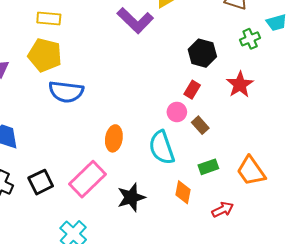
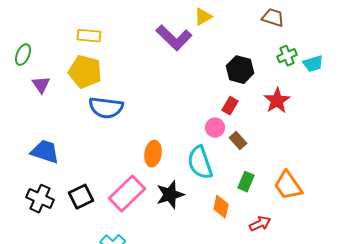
cyan trapezoid: (276, 23) -> (313, 64), moved
green rectangle: (208, 167) -> (246, 182), turned -48
black star: (131, 197) -> (170, 195), moved

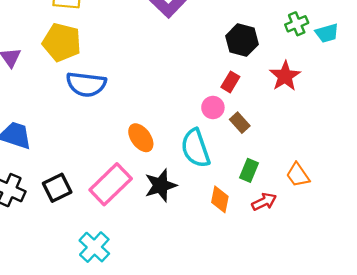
orange ellipse: (153, 154) -> (141, 138), turned -45
orange trapezoid: (288, 186) -> (298, 175), size x0.7
red arrow: (260, 224) -> (264, 202), moved

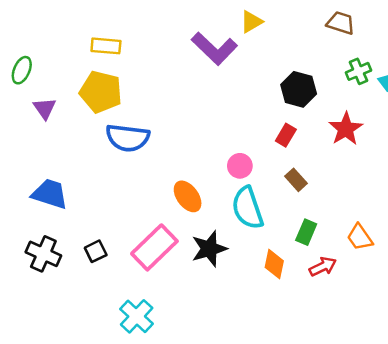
pink circle: (213, 108) -> (240, 166), moved
black square: (57, 188) -> (96, 251), size x0.7

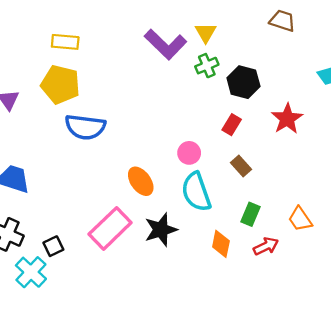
yellow triangle: (251, 22) -> (206, 33), moved, turned -30
green cross: (358, 71) -> (207, 66), moved
black square: (96, 251) -> (53, 246), moved
cyan cross: (137, 316) -> (31, 272), moved

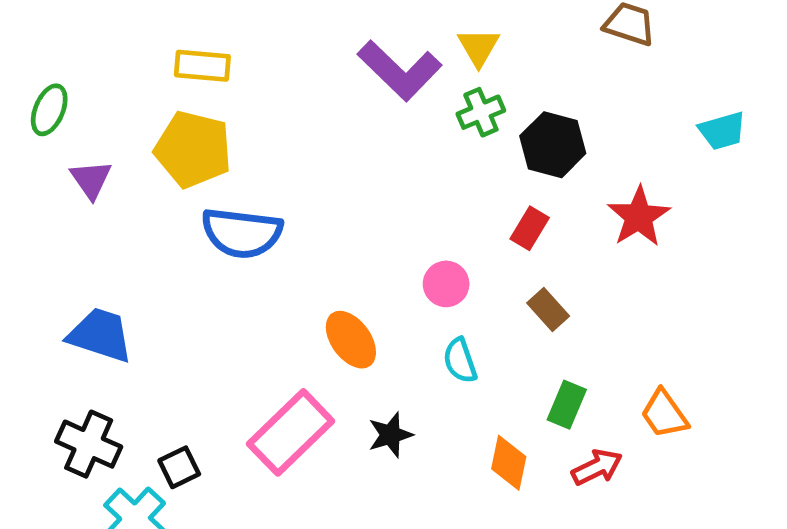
cyan semicircle: (196, 192) -> (460, 361), size x0.6
black star: (161, 230) -> (390, 435), size x0.7

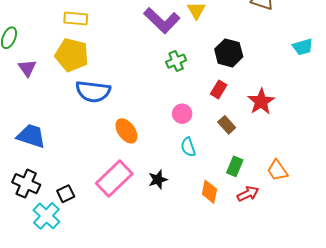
green cross: (481, 112) -> (176, 61), moved
red star: (639, 217) -> (261, 102), moved
orange ellipse: (351, 340) -> (126, 131), moved

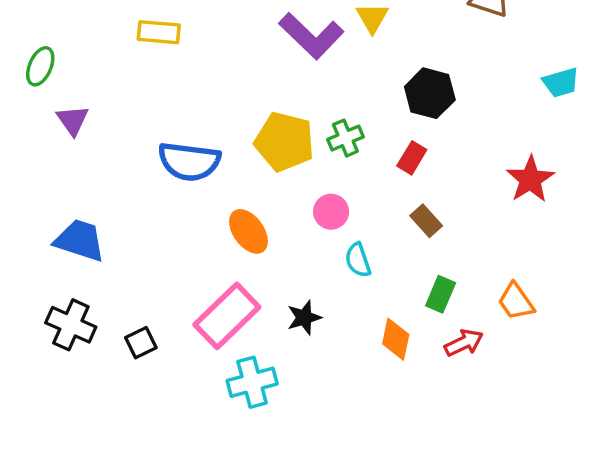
yellow pentagon: (72, 55) -> (284, 142), moved
green cross: (176, 61) -> (345, 138), moved
red star: (261, 102) -> (530, 179), moved
pink circle: (182, 114) -> (331, 212), moved
cyan cross: (46, 216) -> (252, 382), moved, turned 32

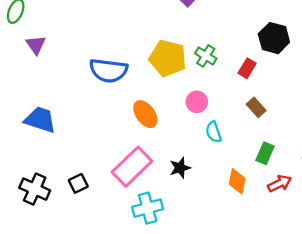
black hexagon: (430, 93) -> (274, 38), moved
green cross: (345, 138) -> (206, 56), turned -35
black cross: (71, 325) -> (35, 189), moved

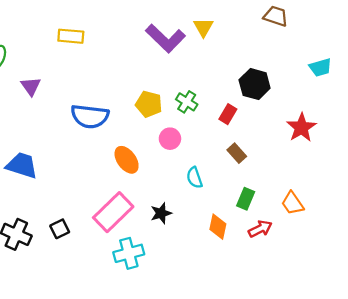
purple triangle: (36, 45) -> (31, 86), moved
yellow pentagon: (168, 58) -> (149, 104), size x0.7
pink circle: (197, 102) -> (170, 139), moved

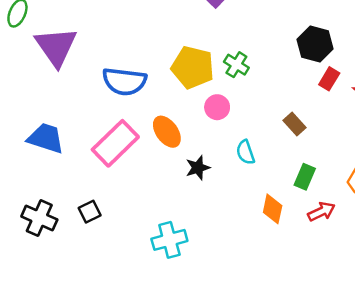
purple triangle: (31, 86) -> (56, 47), size x1.8
yellow pentagon: (149, 104) -> (193, 67), size x1.4
red rectangle: (228, 114) -> (329, 79), moved
pink rectangle: (113, 212) -> (115, 143), moved
black star: (161, 213) -> (198, 168), moved

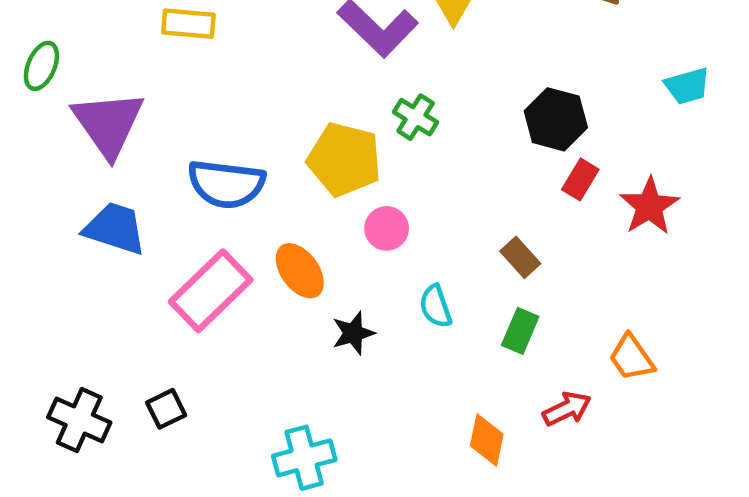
green cross: (236, 65) -> (416, 117), moved
blue trapezoid: (46, 138) -> (115, 228), moved
green rectangle: (305, 177) -> (520, 331), moved
orange diamond: (273, 209) -> (487, 440), moved

